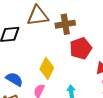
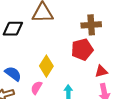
brown cross: (65, 24) -> (91, 25), moved

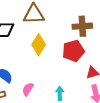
yellow diamond: (46, 66) -> (39, 45), moved

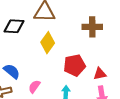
red pentagon: (73, 51) -> (75, 65), moved

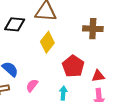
red pentagon: (75, 65) -> (73, 66), turned -30

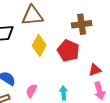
red pentagon: (73, 66) -> (68, 51), moved

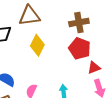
red pentagon: (68, 51) -> (80, 48), moved

